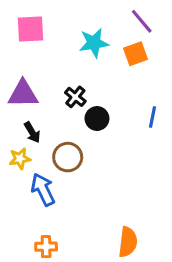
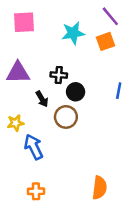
black cross: (75, 97) -> (59, 75), turned -35
black arrow: (32, 132) -> (42, 99), moved
brown circle: (68, 157) -> (66, 117), moved

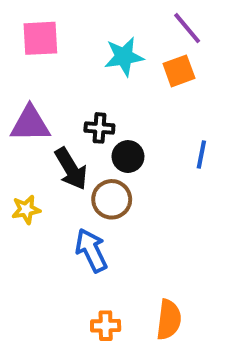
black arrow: (42, 99) -> (71, 169), size x1.5
blue arrow: (34, 147) -> (91, 250), moved
orange cross: (36, 191) -> (106, 326), moved

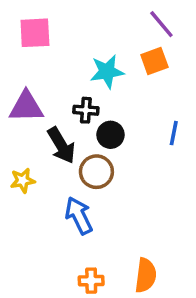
cyan star: (124, 57) -> (107, 72), moved

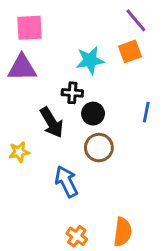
purple triangle: (26, 107) -> (22, 68), moved
brown circle: (96, 172) -> (99, 148), moved
orange cross: (91, 281) -> (77, 236), turned 36

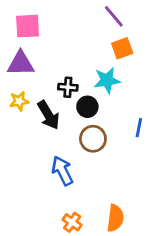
purple line: (136, 20) -> (114, 16), moved
cyan star: (90, 60) -> (107, 80), moved
blue line: (146, 112) -> (139, 128), moved
yellow star: (19, 152) -> (19, 101), moved

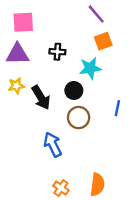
black cross: (68, 87) -> (57, 52), moved

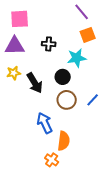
blue line: (117, 108) -> (93, 100), moved, turned 32
orange semicircle: (97, 185) -> (64, 141), moved

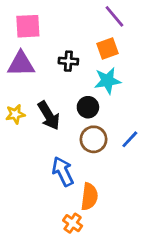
orange square: (88, 35) -> (107, 49), moved
yellow star: (14, 73) -> (15, 114), moved

